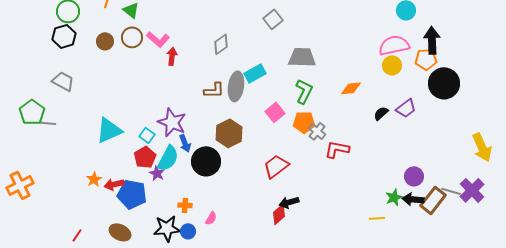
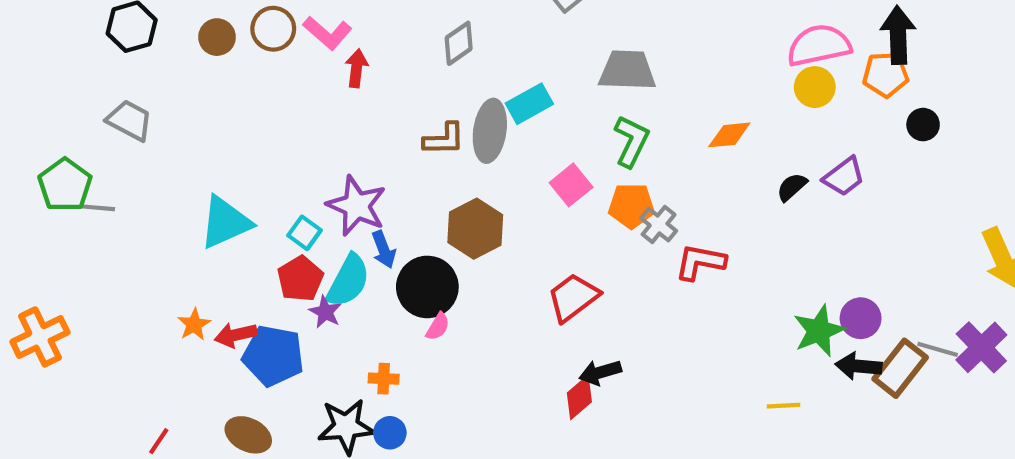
black circle: (444, 83) -> (923, 125), size x0.5
green star: (394, 197) -> (819, 331), moved, size x1.4
pink semicircle: (211, 218) -> (438, 327), moved

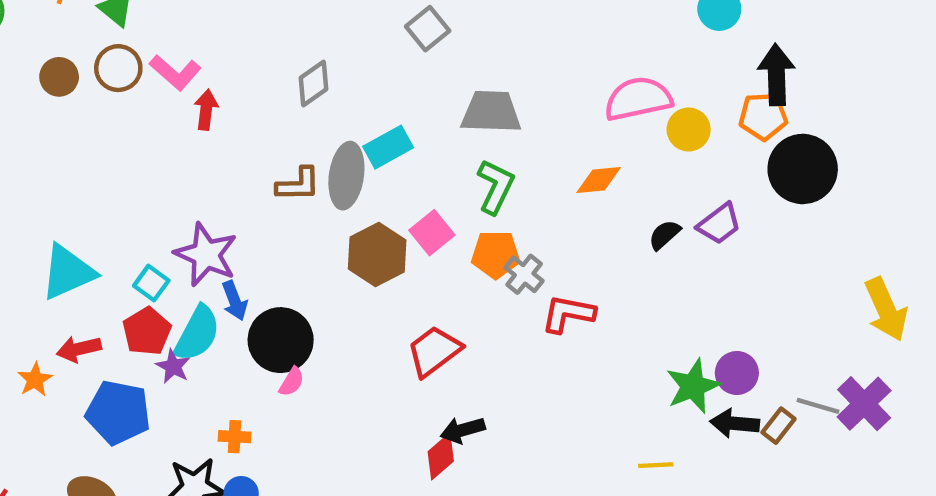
pink semicircle: (819, 45) -> (638, 99), moved
black circle: (923, 125) -> (803, 169), size x2.0
brown hexagon: (475, 229) -> (377, 255), moved
red arrow: (236, 335) -> (79, 349), moved
brown rectangle: (900, 368) -> (779, 426), size x0.6

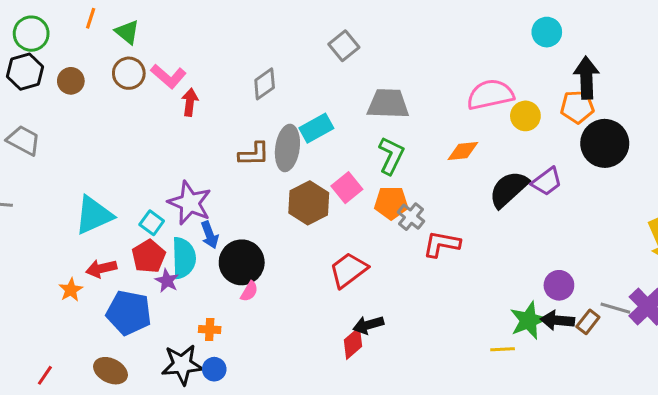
brown circle: (59, 77) -> (71, 81), moved
black semicircle: (664, 235) -> (509, 189), size x1.8
cyan semicircle: (197, 334) -> (184, 258), turned -30
green star: (693, 386) -> (528, 320), moved

